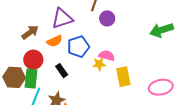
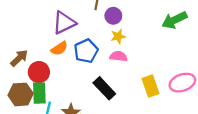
brown arrow: (30, 32) -> (19, 58), moved
yellow star: (99, 64) -> (118, 36), moved
black rectangle: (62, 71) -> (104, 88), moved, size x1.5
yellow rectangle: (123, 77) -> (151, 86), moved

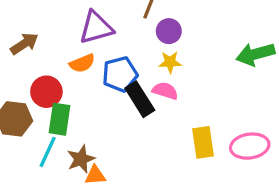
brown arrow: (19, 58) -> (24, 44), moved
black rectangle: (104, 88) -> (140, 99), moved
green rectangle: (39, 93) -> (59, 119), moved

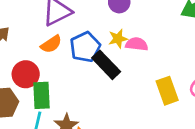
yellow star: (170, 62) -> (118, 39), moved
pink semicircle: (165, 91) -> (137, 44), moved

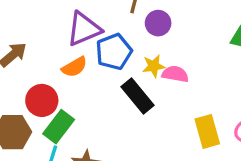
blue pentagon: (85, 47) -> (114, 52), moved
green rectangle: (41, 95) -> (59, 127), turned 36

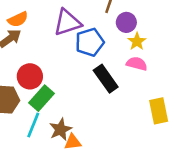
yellow star: (154, 66) -> (137, 41), moved, turned -30
orange semicircle: (74, 67) -> (18, 19), moved

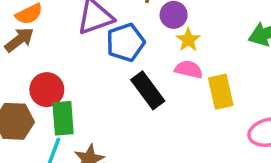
green rectangle: (42, 98) -> (63, 118), turned -45
yellow rectangle: (159, 111) -> (221, 92), moved

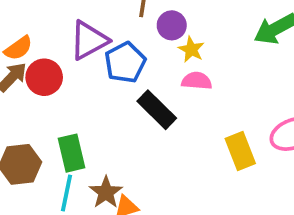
red circle: (47, 90) -> (44, 77), moved
yellow rectangle: (221, 92) -> (240, 151), moved

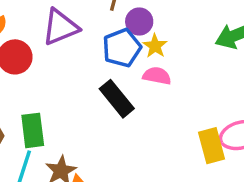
blue pentagon: (125, 63) -> (122, 48), moved
yellow rectangle: (240, 151) -> (211, 146), moved

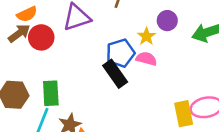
purple circle: (139, 21) -> (167, 21), moved
blue pentagon: (122, 48) -> (120, 53), moved

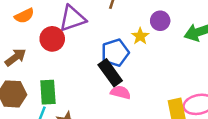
brown arrow: (19, 33) -> (16, 57), moved
red circle: (41, 37) -> (52, 39), moved
pink semicircle: (146, 59) -> (121, 92), moved

